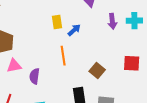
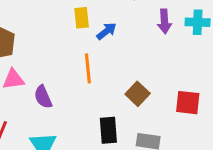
red square: (132, 63) -> (188, 103), moved
purple semicircle: (34, 76) -> (43, 97), turned -35

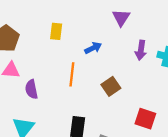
yellow rectangle: (82, 18) -> (56, 31), moved
brown square: (138, 94) -> (111, 86), moved

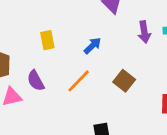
orange line: (72, 74) -> (79, 81), turned 55
purple semicircle: (31, 89) -> (36, 81), moved

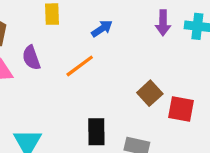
brown square: (124, 81) -> (150, 93), moved

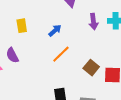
orange line: (80, 66) -> (61, 54), moved

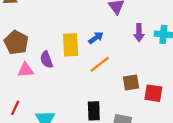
yellow rectangle: (22, 26) -> (71, 45), moved, size x1.5
brown square: (91, 68) -> (131, 83), turned 35

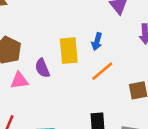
blue arrow: (96, 38) -> (97, 42), turned 144

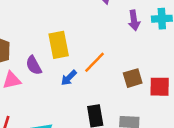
blue arrow: (97, 42) -> (69, 78), moved, turned 35

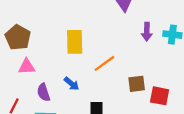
purple semicircle: (34, 65) -> (44, 92), moved
blue arrow: (69, 78) -> (72, 84), moved, turned -105

